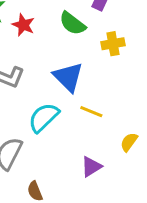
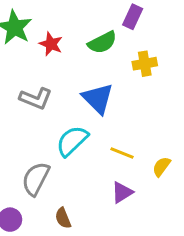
green semicircle: (73, 23) -> (102, 42), turned -64
yellow line: (91, 112) -> (122, 153), moved

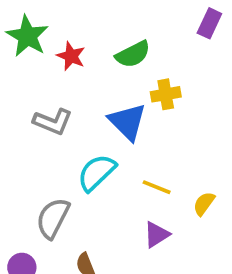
purple rectangle: (133, 17) -> (209, 23), moved
yellow cross: (145, 64) -> (166, 94), moved

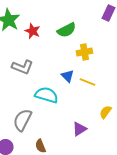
blue triangle: (127, 122) -> (67, 76), moved, size x0.6
cyan semicircle: (97, 173) -> (46, 95), turned 60
yellow line: (157, 187) -> (87, 82), moved

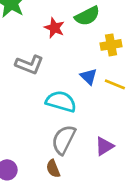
red star: (32, 31) -> (54, 28), moved
gray semicircle: (22, 120) -> (64, 140), moved

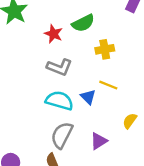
gray L-shape: (29, 65) -> (59, 67), moved
blue triangle: (89, 76) -> (88, 97), moved

